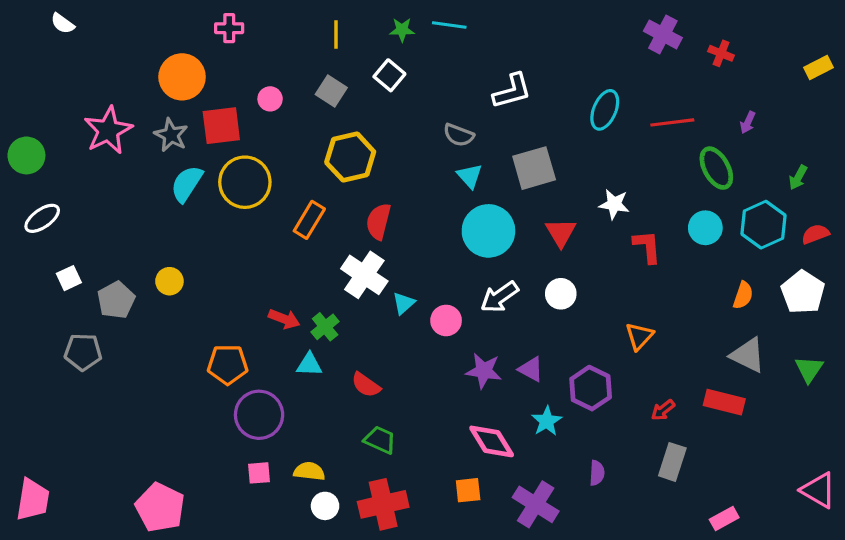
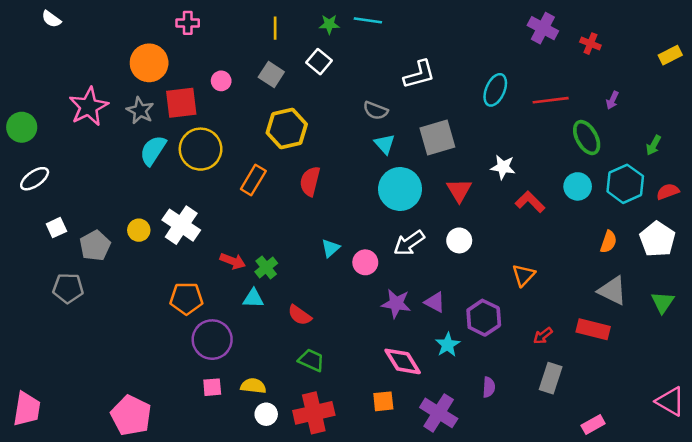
red L-shape: (647, 247) -> (530, 202), turned -40
white cross: (364, 275) -> (181, 225), moved

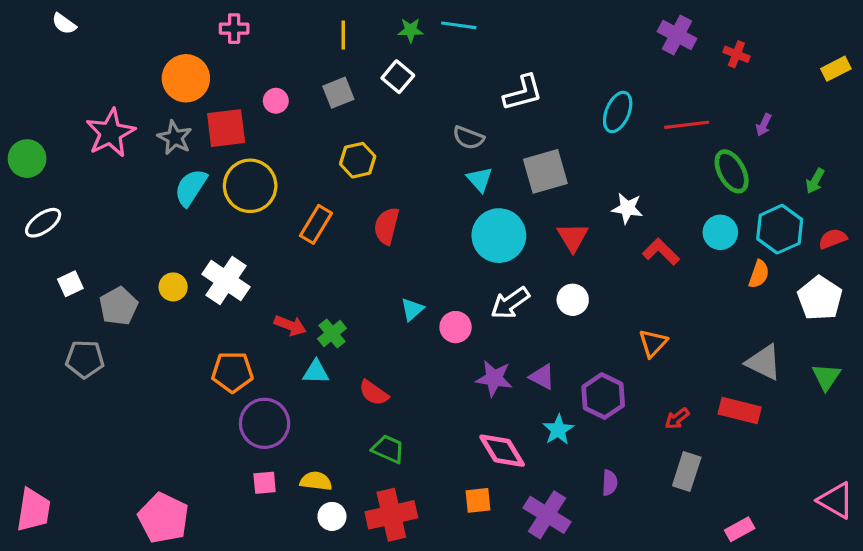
gray square: (271, 74) -> (338, 93), turned 35
yellow hexagon: (287, 128) -> (358, 160), size x0.7
orange semicircle: (609, 242) -> (759, 274), moved

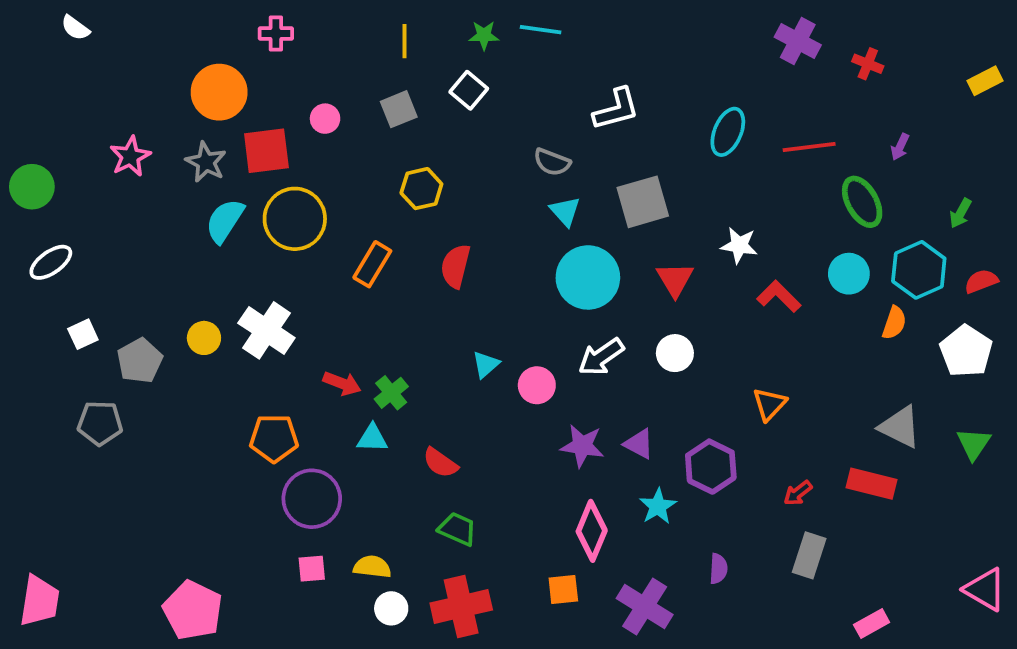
pink star: (110, 133) -> (130, 156), size x0.7
pink diamond: (502, 451) -> (592, 531), turned 54

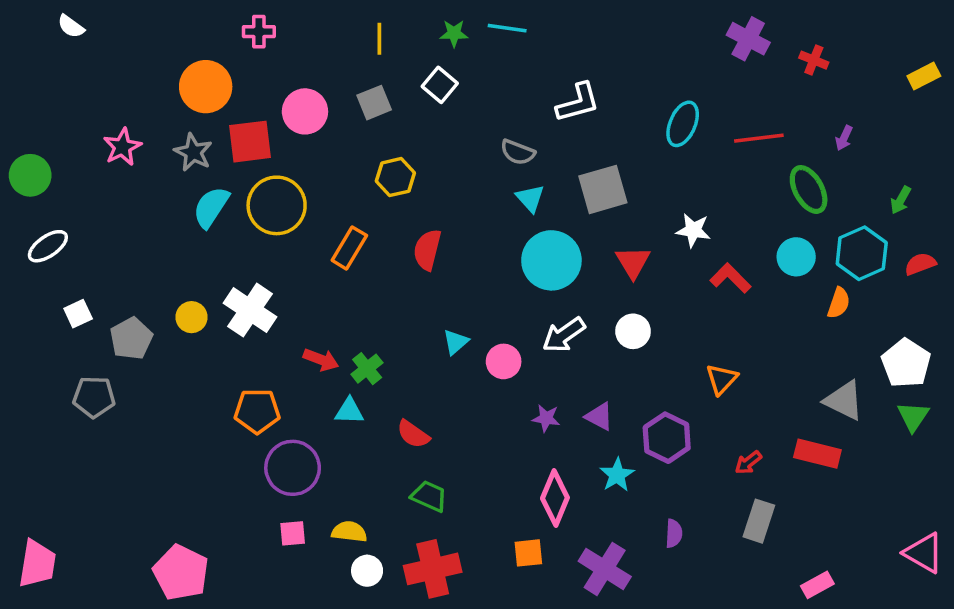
pink circle: (325, 119) -> (305, 111), size x1.6
white pentagon: (966, 351) -> (906, 363), moved
purple star: (582, 446) -> (546, 418), size x0.7

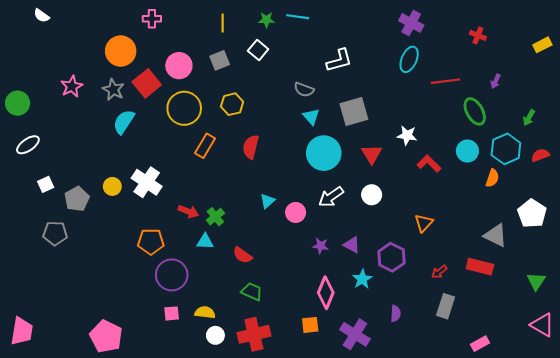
purple cross: (748, 39) -> (411, 23), moved
cyan ellipse: (683, 124) -> (409, 59), moved
red square: (250, 142) -> (147, 83), turned -32
yellow circle: (277, 205) -> (184, 108), moved
green triangle: (913, 416) -> (536, 281), moved

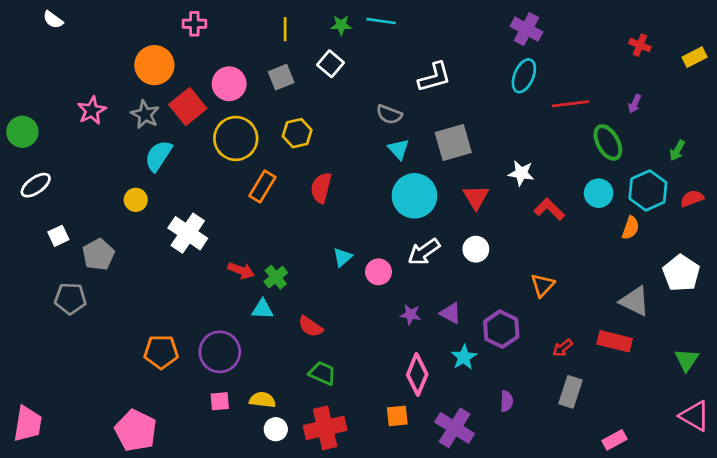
red cross: (478, 35) -> (640, 45), moved
yellow circle: (112, 186) -> (136, 200), moved
orange pentagon: (151, 242) -> (161, 352), moved

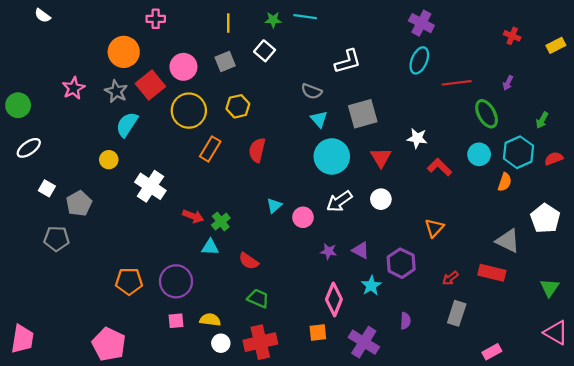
white square: (58, 236) -> (47, 188), turned -35

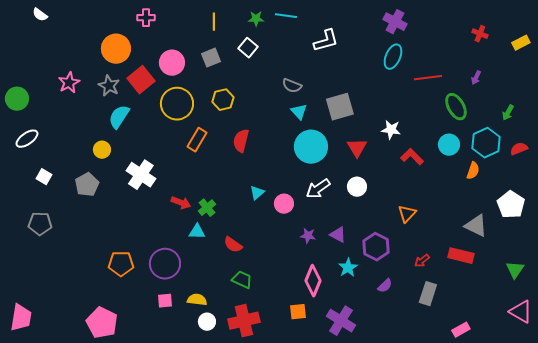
white L-shape: (348, 61) -> (326, 41), moved
gray pentagon: (79, 203) -> (87, 185), moved
gray pentagon: (56, 239) -> (40, 224), moved
purple semicircle: (405, 321) -> (385, 286), moved, turned 42

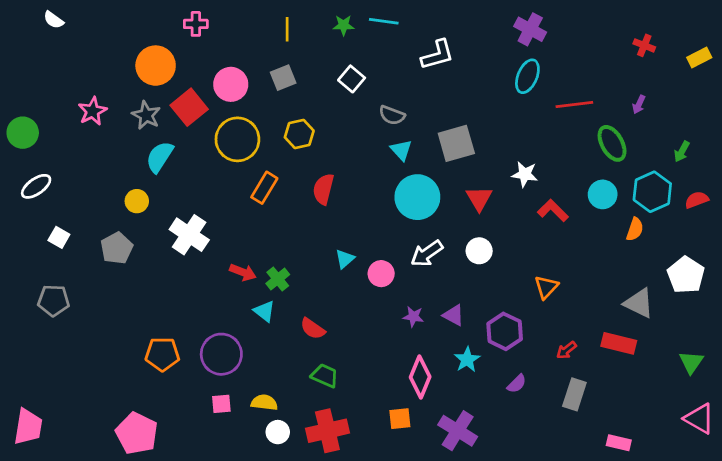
white square: (248, 48) -> (352, 79), moved
cyan triangle: (197, 232) -> (264, 311), turned 36
pink rectangle: (461, 330) -> (619, 443), turned 42

